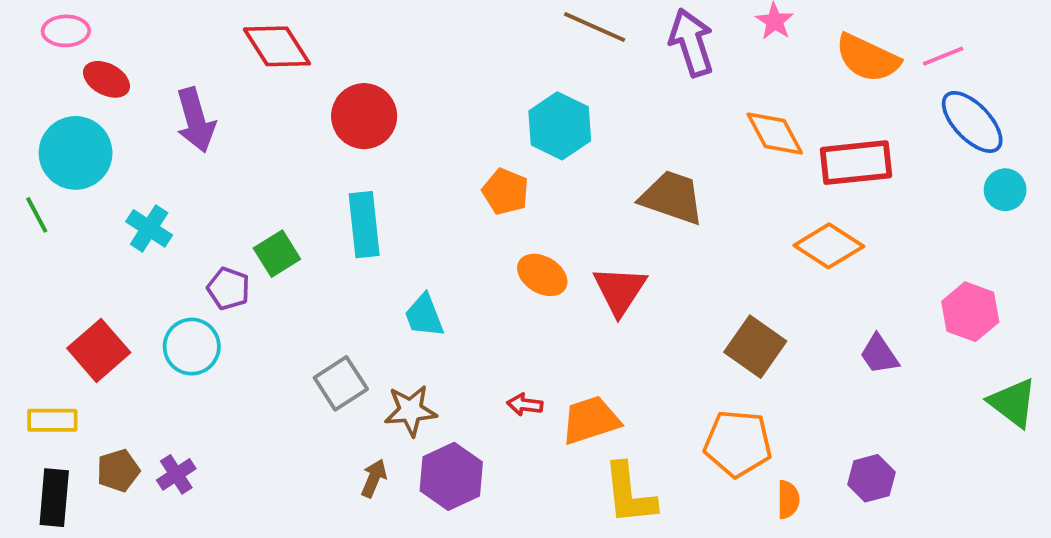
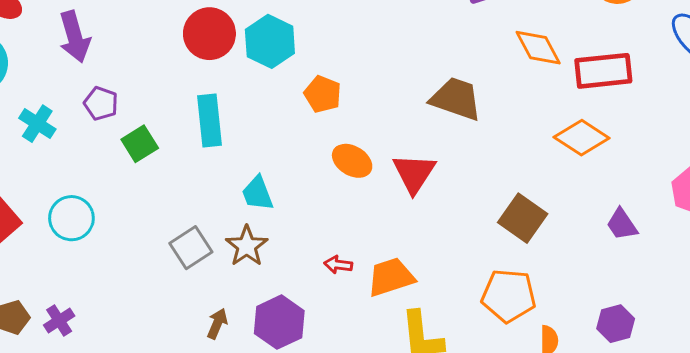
cyan hexagon: (560, 126) -> (270, 41), moved
purple pentagon: (229, 288) -> (101, 103), moved
brown star: (411, 410) -> (247, 246), moved, turned -30

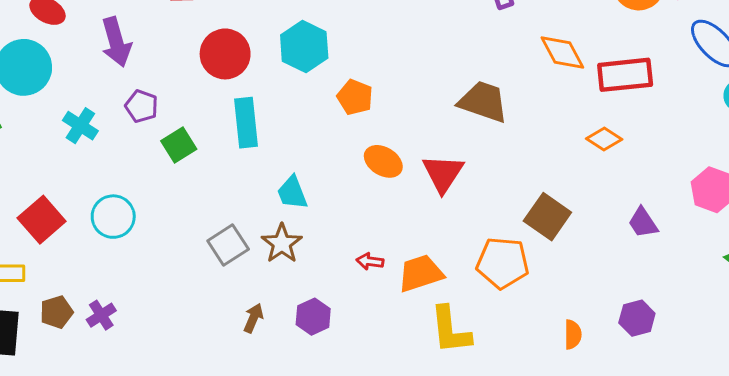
red circle: (209, 34) -> (225, 54), moved
orange diamond: (582, 138) -> (604, 139), size x0.7
orange pentagon: (509, 296) -> (503, 263), moved
purple hexagon: (279, 322) -> (313, 317), size x0.7

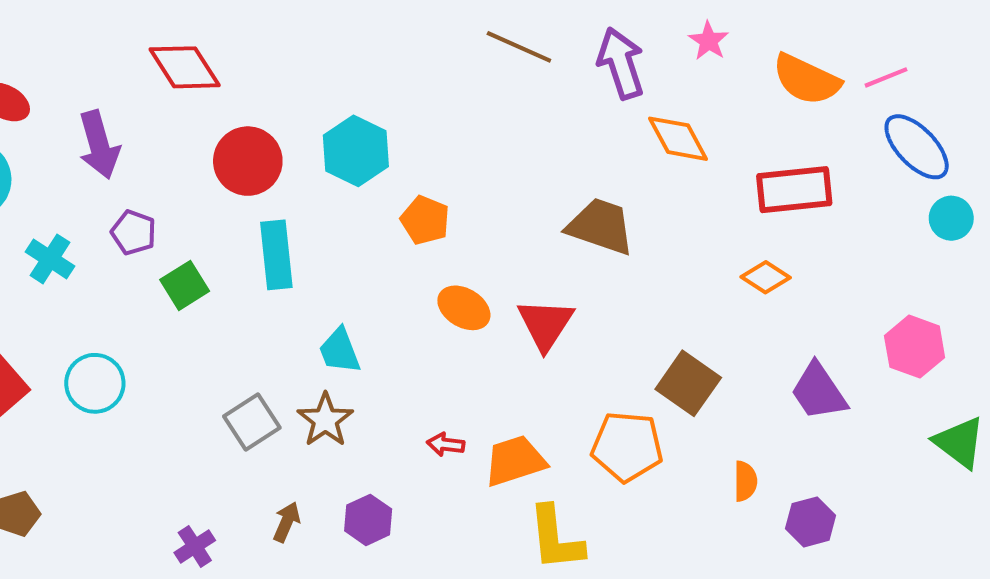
orange diamond: (562, 52) -> (678, 139), moved
purple trapezoid: (643, 223) -> (819, 391), size x1.4
purple cross: (101, 315) -> (195, 546), moved
orange semicircle: (573, 334) -> (745, 481), moved

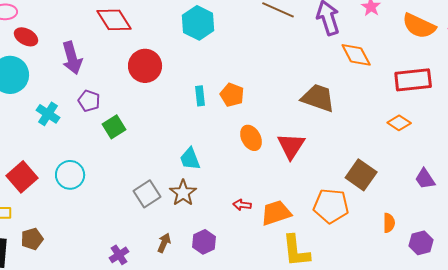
cyan hexagon: (356, 151) -> (198, 23), moved
cyan rectangle: (276, 255) -> (200, 96), moved, size x0.6
orange ellipse: (464, 308) -> (251, 138), turned 30
purple trapezoid: (819, 391) -> (425, 179), size x0.7

